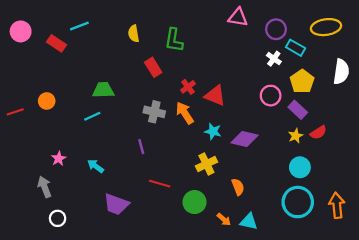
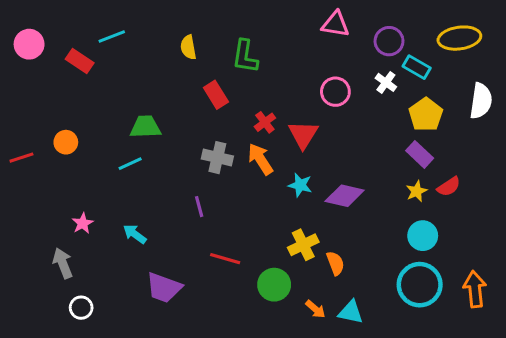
red triangle: (215, 96) -> (303, 135), turned 40
pink circle: (271, 96) -> (335, 92), moved
yellow cross: (206, 164) -> (303, 245), moved

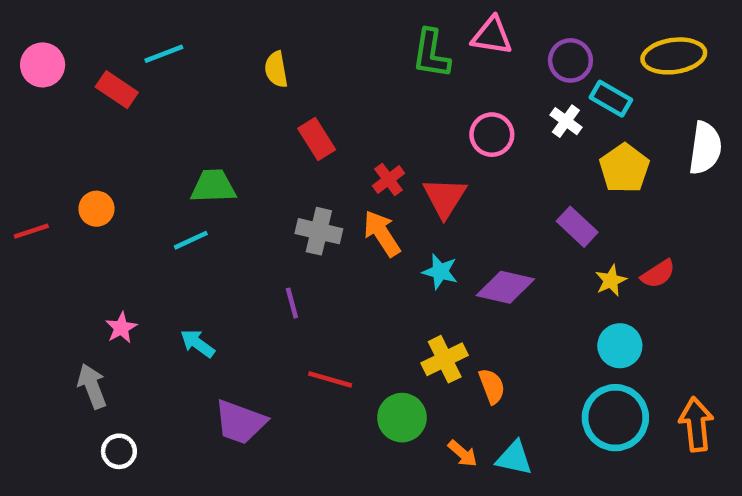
green L-shape: (245, 56) -> (431, 54), moved
purple rectangle: (420, 154) -> (577, 227), moved

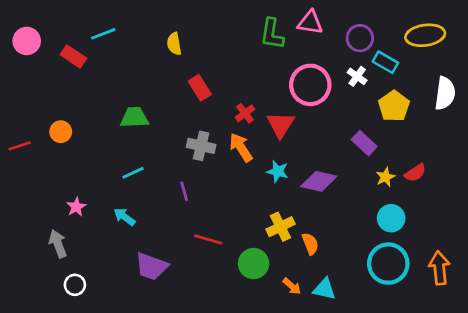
pink circle: (492, 135) -> (310, 85), size x1.5
cyan line: (191, 240) -> (133, 173), moved

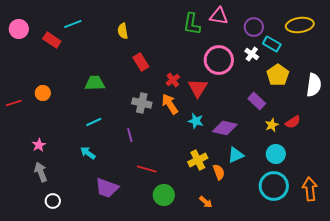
white semicircle: (445, 93) -> (314, 85), moved
pink star: (76, 207) -> (39, 145), moved
green circle: (254, 264) -> (164, 195), moved
cyan triangle: (324, 289) -> (236, 155), moved, turned -36

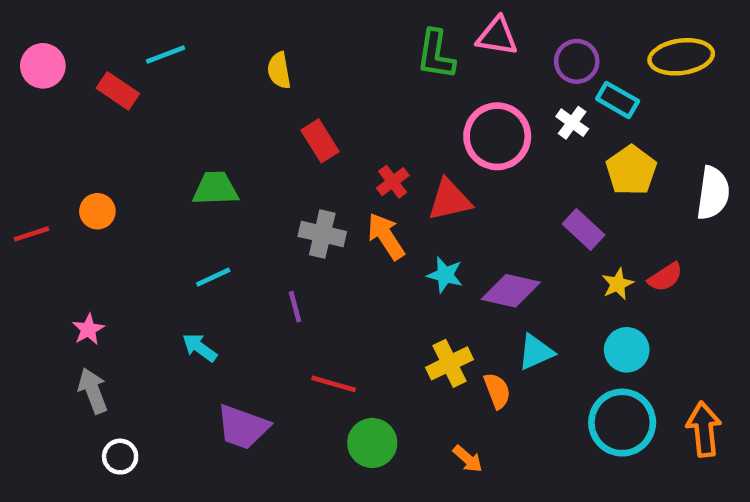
red triangle: (198, 88) -> (449, 200), turned 45

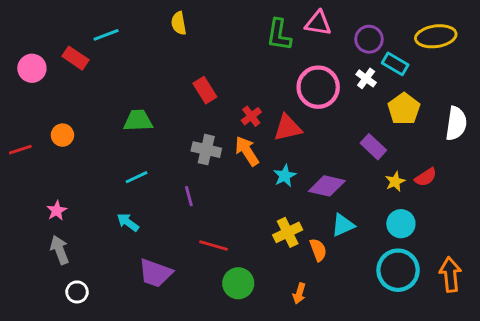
pink circle: (43, 66) -> (32, 68), moved
yellow semicircle: (279, 70) -> (179, 23), moved
cyan star: (445, 275) -> (285, 176), turned 30
orange arrow: (468, 459) -> (299, 293), turned 66

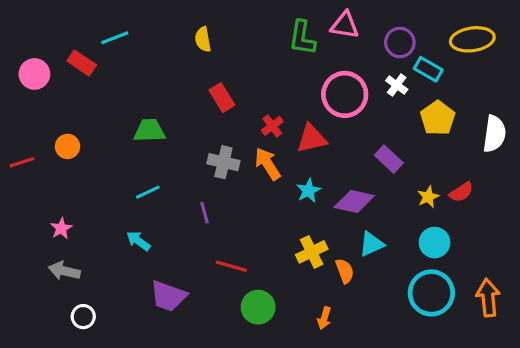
yellow semicircle: (179, 23) -> (203, 39), moved
purple rectangle: (373, 147) -> (389, 159), moved
gray arrow: (60, 250) -> (64, 271), turned -56

